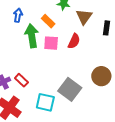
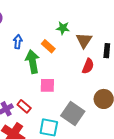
red semicircle: (74, 41) -> (88, 66), moved
pink square: (51, 43) -> (47, 85), moved

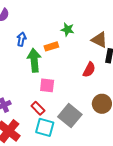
brown triangle: (84, 40) -> (99, 40), moved, turned -42
orange rectangle: (48, 46) -> (51, 46), turned -64
red rectangle: (24, 106) -> (38, 108), moved

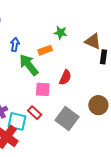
green arrow: (34, 60) -> (29, 65), turned -30
red semicircle: (89, 70) -> (65, 77), moved
cyan square: (45, 127) -> (17, 121), moved

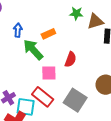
green star: (60, 33) -> (76, 13), moved
brown triangle: (93, 41) -> (95, 21), turned -36
red rectangle: (35, 113) -> (43, 97), size x1.5

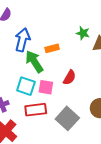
blue arrow: (18, 30) -> (22, 40), size x1.6
red rectangle: (43, 97) -> (36, 110), turned -55
cyan square: (26, 107) -> (26, 86), moved

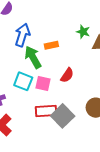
red rectangle: (36, 110) -> (46, 111), moved

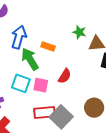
orange rectangle: (51, 45) -> (48, 47), turned 32

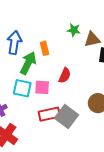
orange rectangle: (48, 47) -> (45, 48), turned 64
green arrow: (30, 59) -> (28, 63), turned 65

